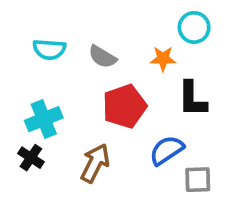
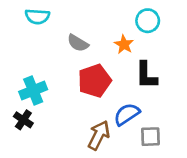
cyan semicircle: (49, 49) -> (37, 16), moved
orange star: (163, 59) -> (124, 44), turned 30
brown arrow: (95, 163) -> (99, 135), moved

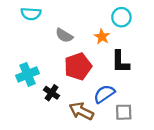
black cross: (23, 120) -> (52, 93), moved
brown arrow: (99, 135) -> (81, 111), turned -90

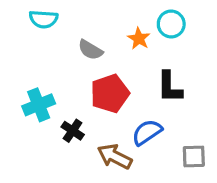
orange star: (102, 37) -> (139, 39), moved
gray square: (124, 112) -> (194, 157), moved

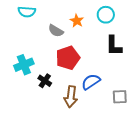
orange star: (139, 39) -> (77, 21), moved
black L-shape: (170, 87) -> (114, 46), moved
brown arrow: (115, 157) -> (71, 97), turned -110

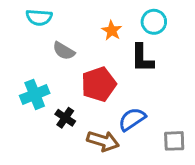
gray semicircle: (56, 31) -> (64, 51), moved
black L-shape: (114, 46) -> (142, 58), moved
brown arrow: (71, 97) -> (103, 141), turned -80

